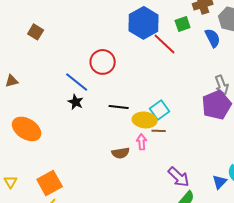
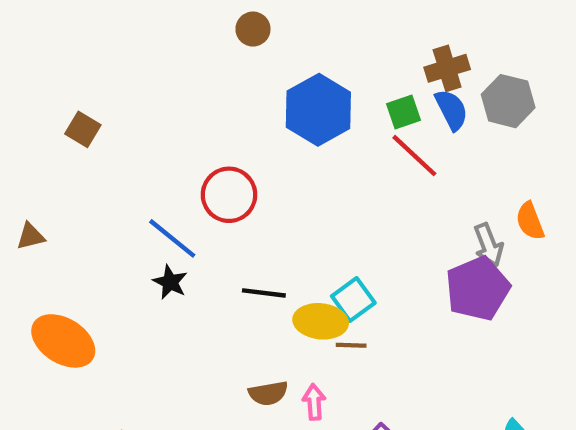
blue semicircle: (213, 38) -> (451, 110), moved
red line: (165, 44) -> (414, 156), moved
pink arrow: (142, 142) -> (314, 402), moved

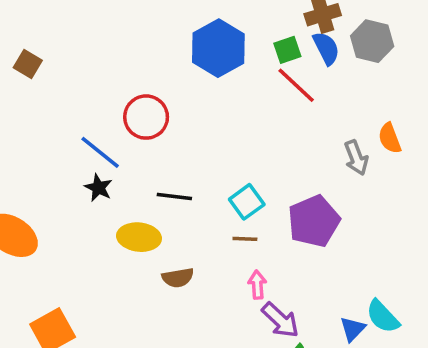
purple pentagon: (478, 289) -> (314, 221), moved
yellow ellipse: (321, 321) -> (139, 237), moved
pink arrow: (314, 402) -> (257, 285), moved

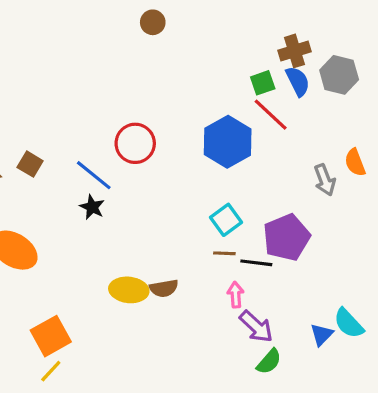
blue hexagon: (218, 48) -> (228, 142), moved
brown square: (28, 64) -> (30, 164), moved
black line: (174, 196) -> (256, 263), moved
yellow ellipse: (139, 237) -> (129, 290), moved

